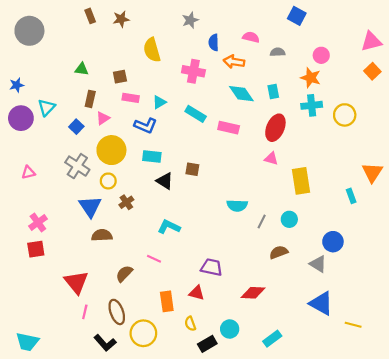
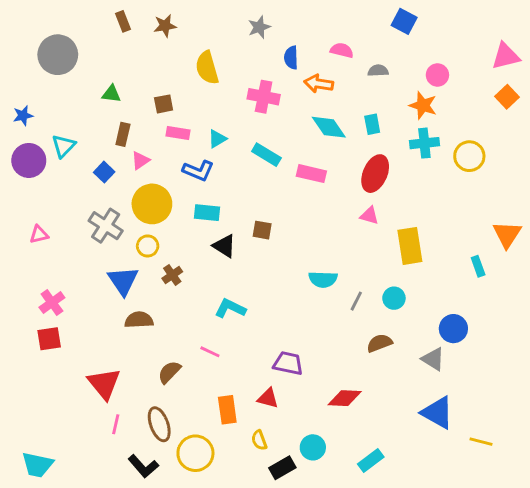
gray circle: (29, 31) -> (58, 55), moved

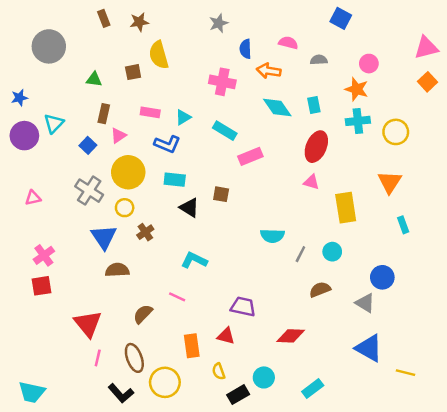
yellow semicircle: (207, 68) -> (159, 55), moved
brown square: (164, 104) -> (133, 72), moved
pink rectangle: (311, 174) -> (250, 156), moved, turned -35
orange triangle: (507, 234) -> (390, 182), moved

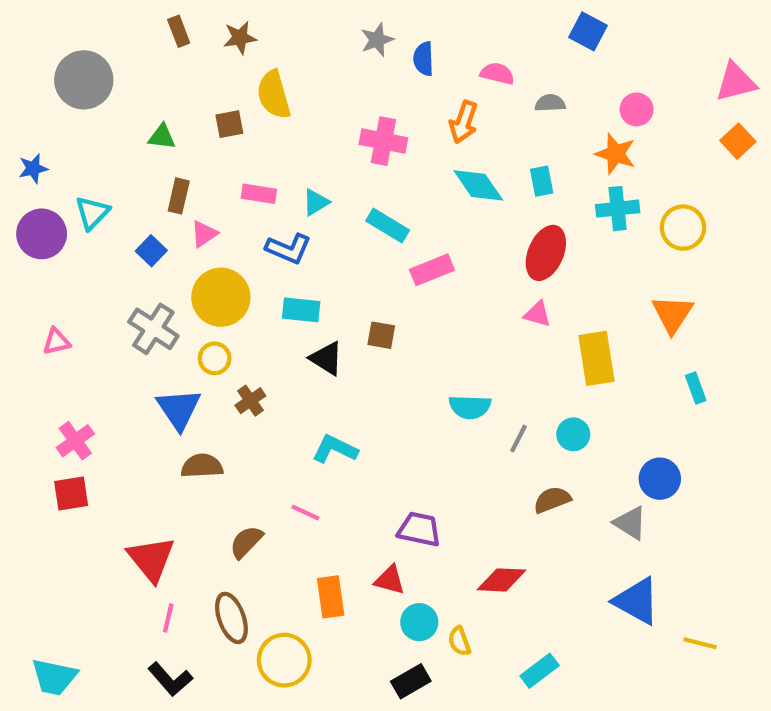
blue semicircle: (245, 49) -> (423, 59), moved
orange arrow: (269, 71) -> (464, 122), turned -80
yellow semicircle: (219, 371) -> (459, 641), moved
cyan circle: (264, 377) -> (419, 622), moved
black L-shape: (121, 393) -> (170, 679), moved

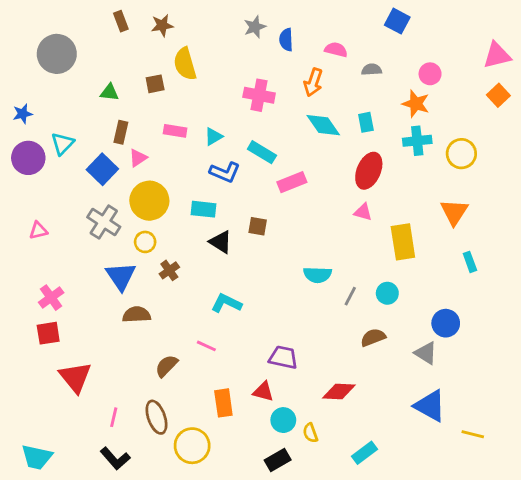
blue L-shape: (288, 249) -> (225, 172), moved
blue square: (151, 251) -> (102, 169), size x1.5
red triangle: (151, 559) -> (75, 377), moved

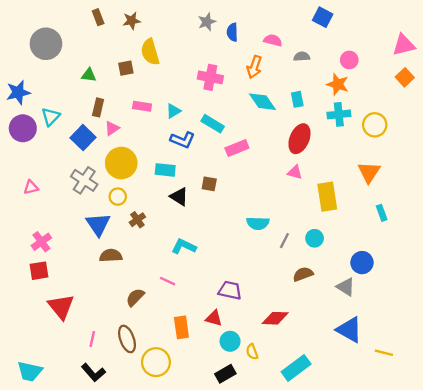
blue star: (23, 114) -> (18, 92), size x1.5
cyan rectangle: (365, 453) -> (296, 368), size x1.4

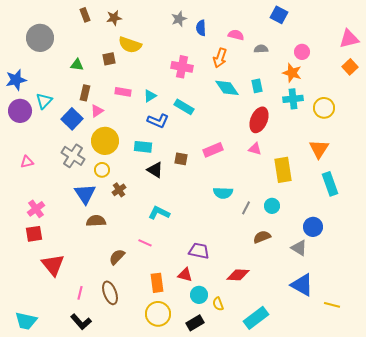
yellow semicircle: (150, 52) -> (130, 45), turned -55
pink rectangle: (237, 148) -> (213, 150), moved
cyan rectangle: (382, 213) -> (330, 184), size x1.6
yellow circle: (156, 362) -> (158, 314), moved

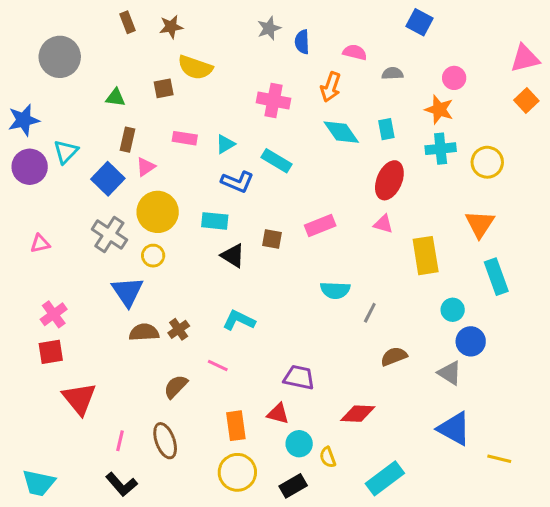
brown cross: (119, 190) -> (179, 329), moved
cyan circle: (272, 206) -> (453, 310), moved

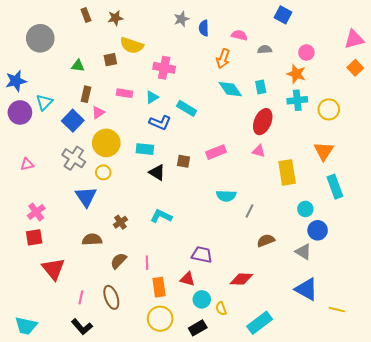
pink cross: (273, 101) -> (164, 68), moved
brown semicircle: (144, 332) -> (92, 239), moved
pink line: (218, 365) -> (147, 263), moved, turned 64

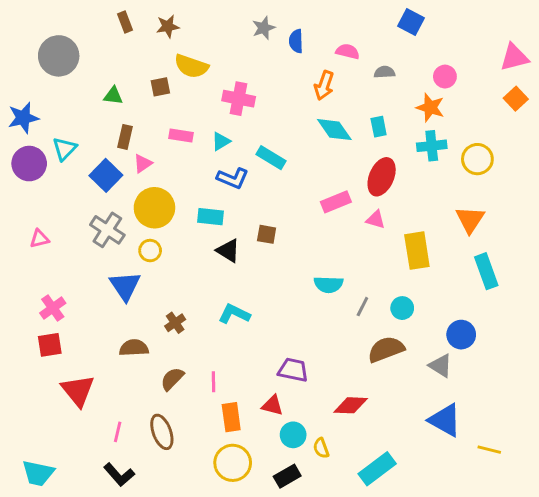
pink rectangle: (216, 152) -> (336, 202), moved
cyan circle: (305, 209) -> (402, 308), moved
brown semicircle: (266, 240) -> (386, 349), size x1.4

